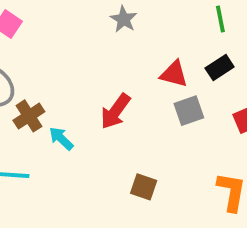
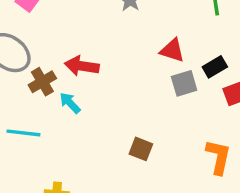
black rectangle: (220, 68) -> (215, 67), moved
red arrow: (115, 111) -> (82, 66), moved, turned 60

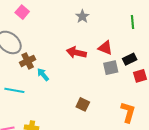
red arrow: (82, 66) -> (76, 53), moved

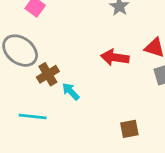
brown square: (83, 104) -> (129, 129), turned -32

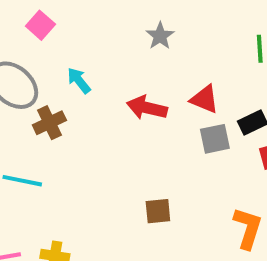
cyan arrow: (71, 92) -> (79, 81), moved

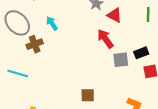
red triangle: (205, 99) -> (114, 15), moved
red arrow: (147, 108) -> (105, 39), moved, turned 36

